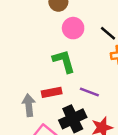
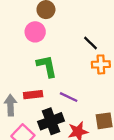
pink circle: (73, 28) -> (35, 32), moved

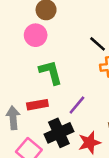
purple line: (69, 97) -> (77, 105), turned -72

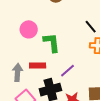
pink circle: (36, 35) -> (29, 29), moved

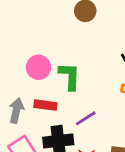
pink circle: (29, 29) -> (38, 67), moved

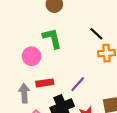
green L-shape: (70, 76) -> (52, 38), moved

